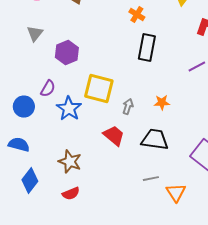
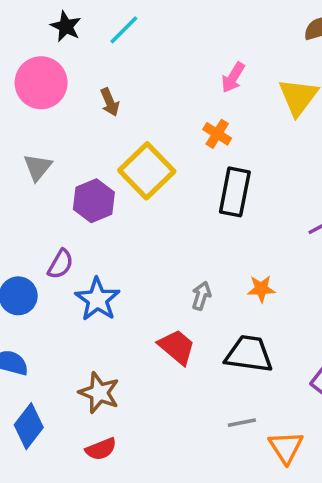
yellow square: (99, 89) -> (147, 171), moved, turned 32

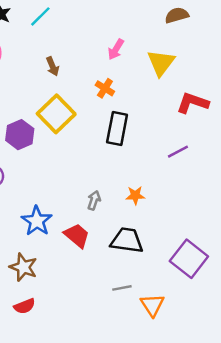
brown arrow: (110, 102) -> (53, 66), moved
blue star: (97, 299) -> (37, 221), moved

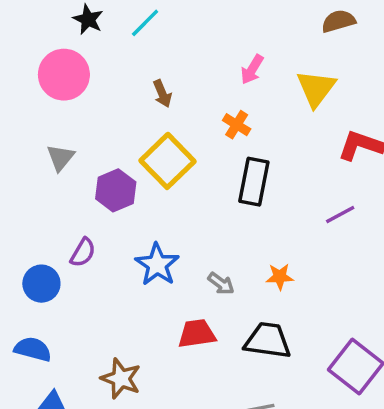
gray arrow: (94, 200) -> (221, 284), turned 108
blue star: (37, 221) -> (157, 265), moved
red trapezoid: (77, 236) -> (197, 334), turned -48

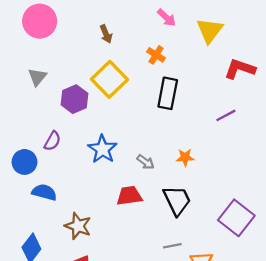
pink arrow: (252, 69) -> (167, 18), turned -78
black trapezoid: (268, 341) -> (177, 200), turned 56
blue semicircle: (33, 349) -> (44, 192), moved

